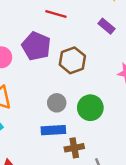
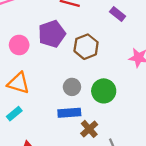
purple pentagon: (36, 46) -> (52, 34), turned 30
brown cross: (74, 148) -> (89, 129), turned -30

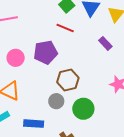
brown hexagon: (86, 47) -> (68, 80), moved
blue rectangle: (69, 113) -> (34, 124), moved

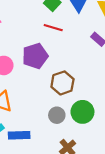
gray circle: (56, 101) -> (57, 115), moved
blue rectangle: (34, 124) -> (19, 135), moved

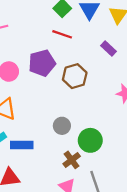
brown hexagon: (62, 83) -> (75, 76), moved
green circle: (82, 112) -> (90, 140), moved

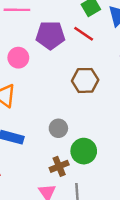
purple pentagon: (42, 63) -> (50, 35), moved

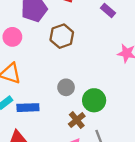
brown hexagon: (85, 80) -> (62, 36), moved

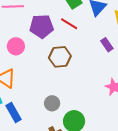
blue rectangle: (28, 108) -> (14, 113), turned 48

